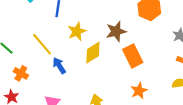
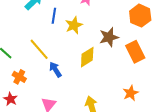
yellow star: (77, 31) -> (74, 25), moved
orange rectangle: (133, 56) -> (135, 52), moved

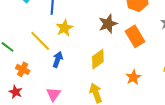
yellow star: (74, 25) -> (64, 28), moved
yellow diamond: (87, 57) -> (98, 59), moved
blue arrow: (55, 69) -> (58, 59), turned 56

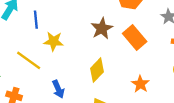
yellow star: (64, 28) -> (54, 41), turned -30
blue arrow: (58, 59) -> (58, 89), moved, turned 147

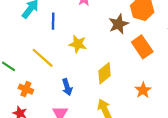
brown star: (102, 29) -> (119, 24), moved
yellow star: (54, 41) -> (78, 44), moved

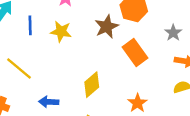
yellow star: (78, 44) -> (61, 32), moved
blue arrow: (67, 87) -> (49, 102), turned 112

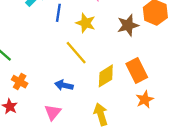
orange rectangle: (135, 52) -> (137, 71), moved
yellow line: (19, 69) -> (76, 53), moved

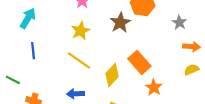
blue line: (58, 13) -> (33, 51), moved
yellow star: (86, 23) -> (81, 31), turned -30

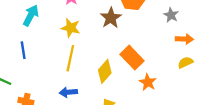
cyan arrow: (28, 18) -> (31, 15), moved
yellow star: (81, 31) -> (71, 28), turned -30
yellow line: (79, 61) -> (70, 58), turned 70

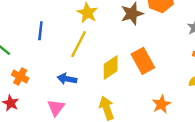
blue line: (23, 50) -> (40, 31), moved
orange star: (148, 82) -> (161, 104), moved

